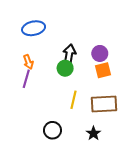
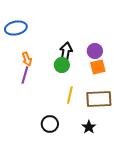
blue ellipse: (34, 28) -> (16, 28), moved

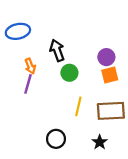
black arrow: (66, 52) -> (57, 50), moved, turned -30

